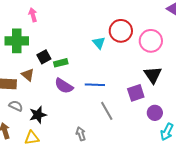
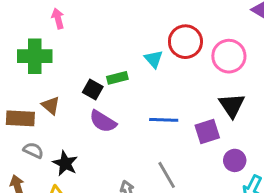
black square: (44, 57) -> (93, 89), moved, turned -32
green rectangle: (61, 63) -> (117, 78), moved
blue line: (95, 85) -> (164, 120), moved
gray line: (107, 111) -> (167, 175), moved
black star: (38, 115) -> (65, 163), turned -30

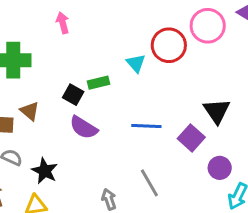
pink arrow: (58, 18) -> (63, 23), moved
pink circle: (229, 56) -> (208, 26), moved
purple square: (207, 131) -> (191, 138), turned -30

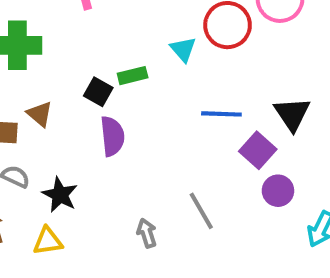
blue line: (146, 126) -> (221, 114), moved
purple semicircle: (84, 127) -> (112, 136), turned -128
purple circle: (220, 168) -> (278, 191), moved

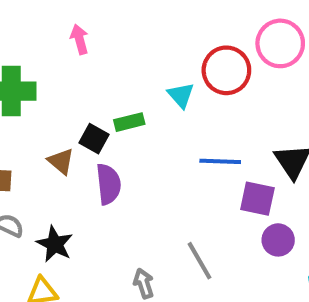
brown triangle: (40, 114) -> (61, 161), moved
purple square: (258, 150) -> (257, 199), turned -30

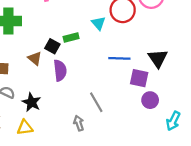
gray line: (200, 261) -> (96, 102), moved

